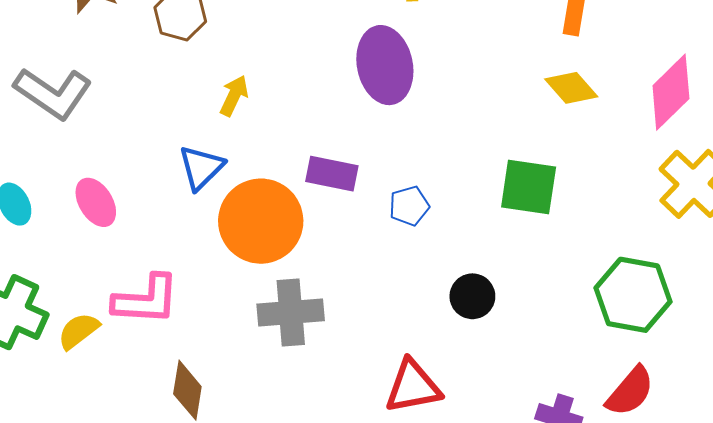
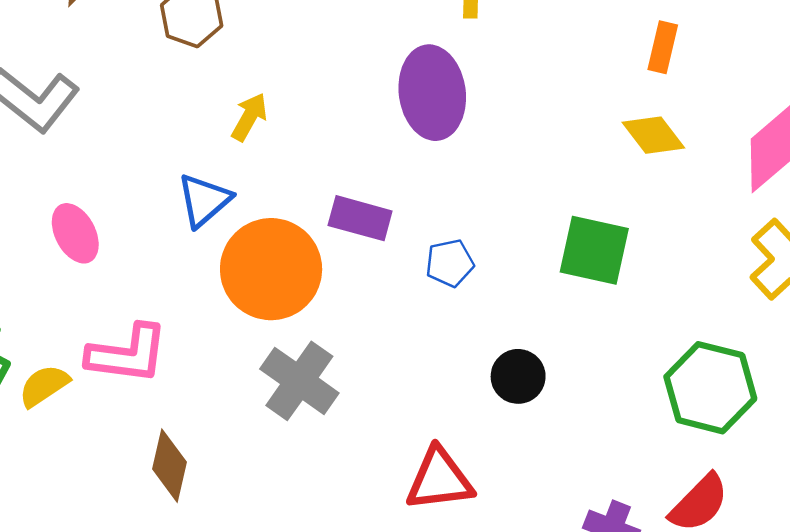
gray cross: (291, 312) -> (299, 381), turned 36

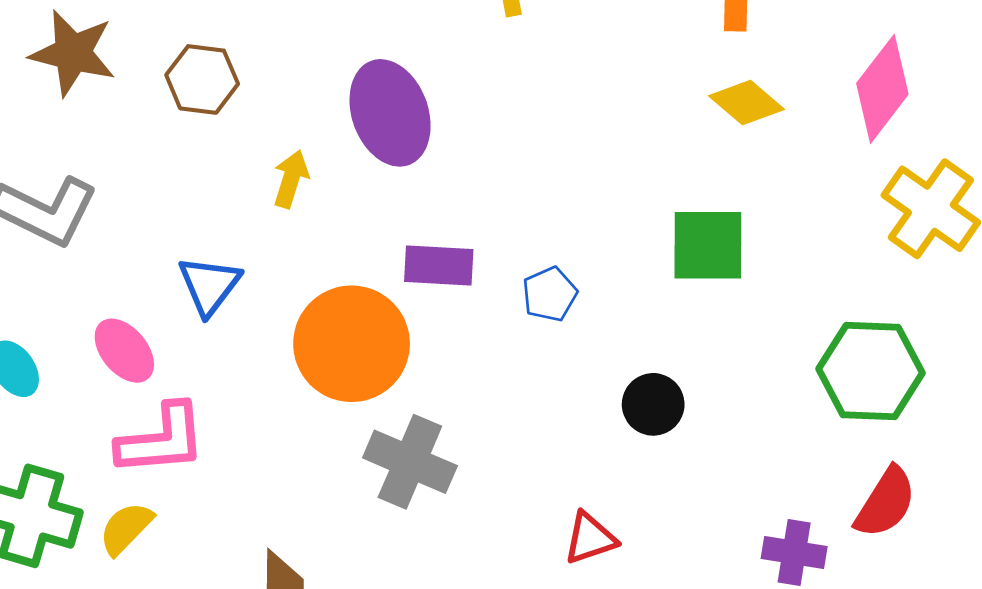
purple ellipse: (432, 93) -> (390, 113), moved
blue triangle: (204, 200) -> (209, 285), moved
pink L-shape: (127, 354) -> (161, 440), moved
red triangle: (439, 479) -> (590, 538), size x0.7

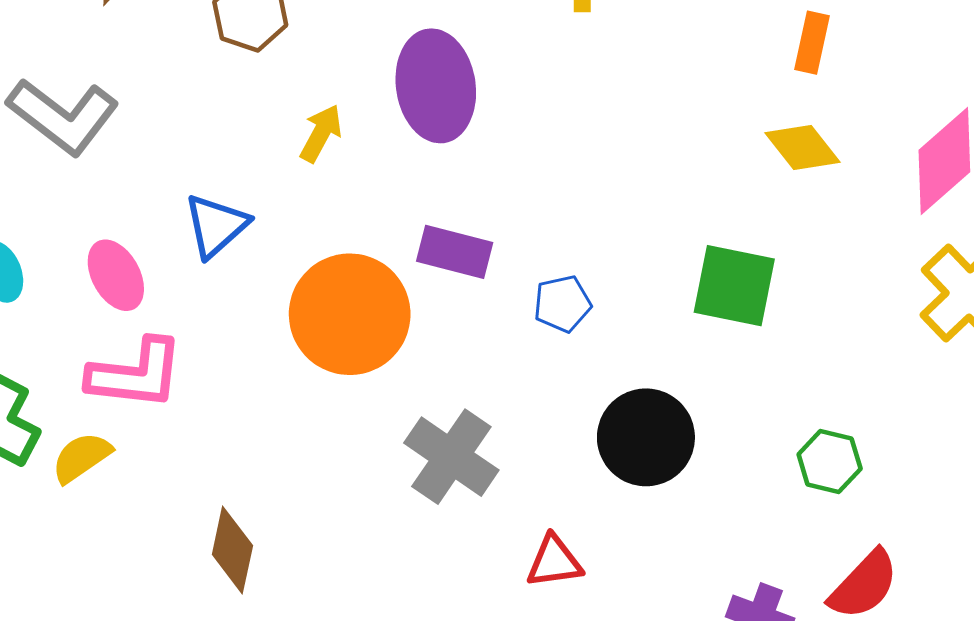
green hexagon: (871, 371) -> (830, 461), moved, size x0.6
black circle: (653, 404) -> (646, 437), size x1.5
gray cross: (410, 462) -> (451, 457), moved

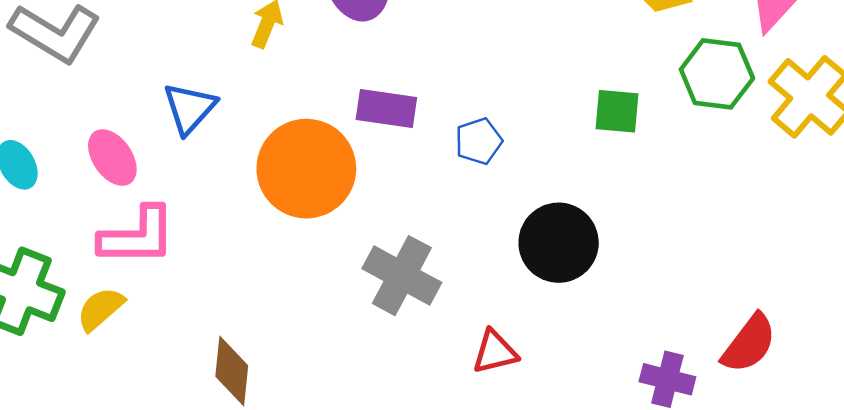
green square: (734, 286) -> (617, 111), size x0.7
green hexagon: (830, 461) -> (717, 74), moved, size x1.4

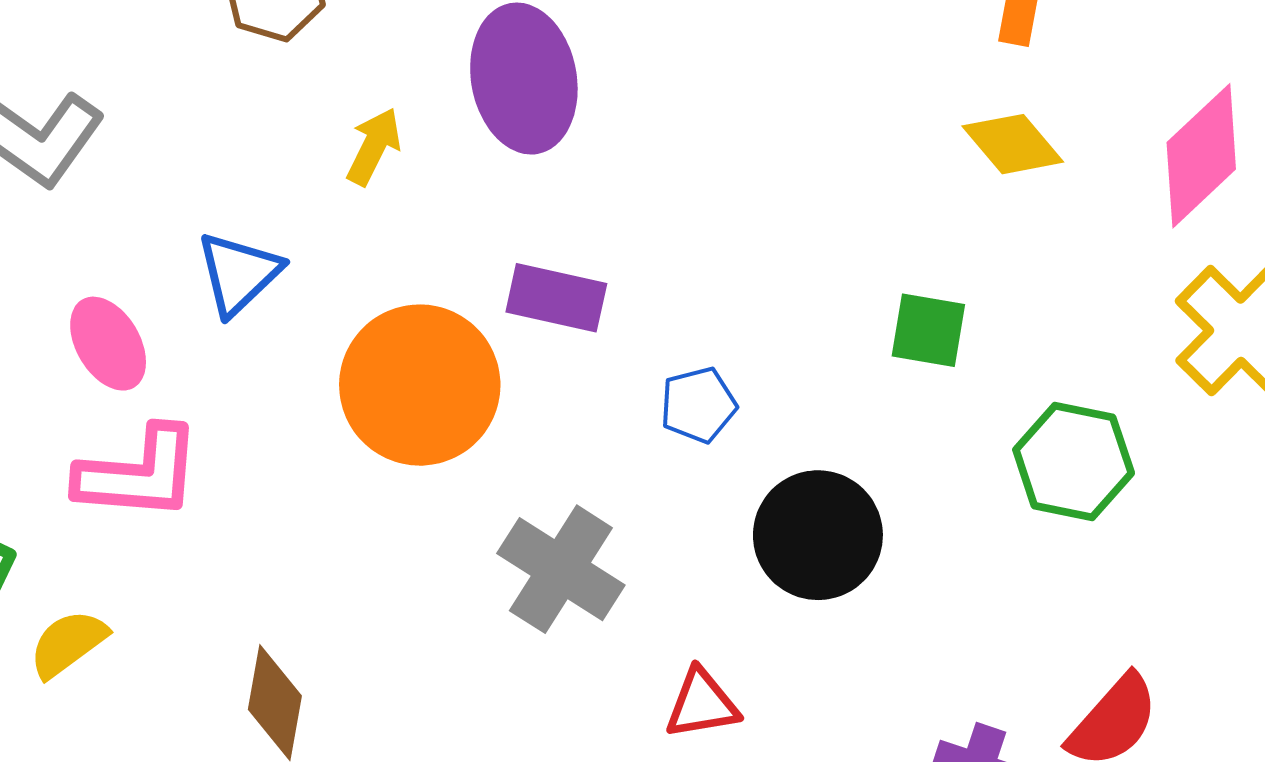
green hexagon: (717, 74) -> (1074, 461), moved
blue pentagon: (479, 141) -> (698, 405), moved
yellow semicircle: (100, 309) -> (68, 644), moved

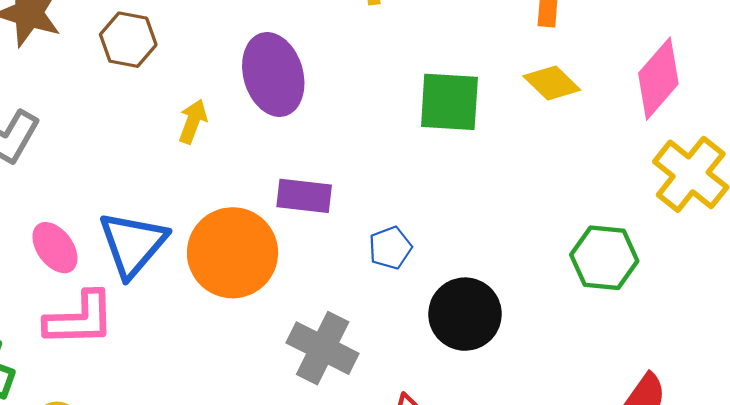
blue triangle: (239, 273) -> (133, 244), moved, size x1.4
green square: (928, 330) -> (449, 102), moved, size x1.5

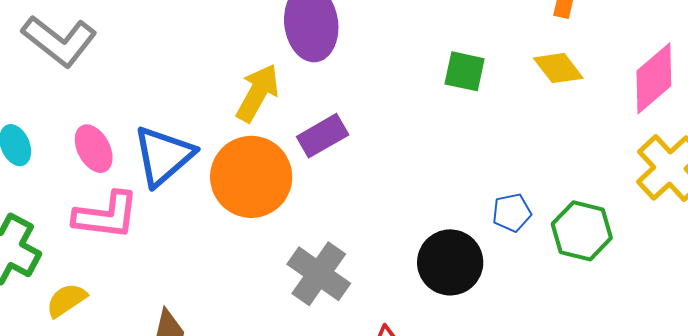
green square: (449, 102) -> (465, 71), size x0.7
yellow arrow: (193, 121) -> (258, 93), moved, size x1.5
purple rectangle: (304, 196) -> (323, 136), turned -45
blue pentagon: (390, 248) -> (512, 213), moved

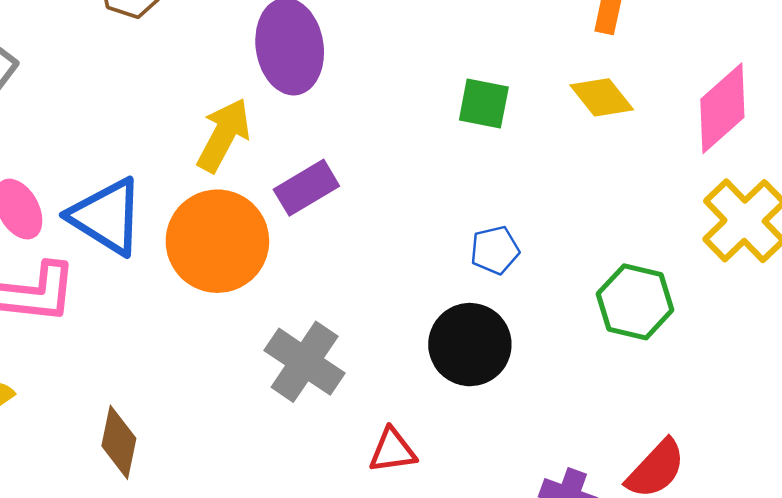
blue triangle: (163, 156) -> (106, 216), turned -46
blue pentagon: (512, 213) -> (495, 250), moved

